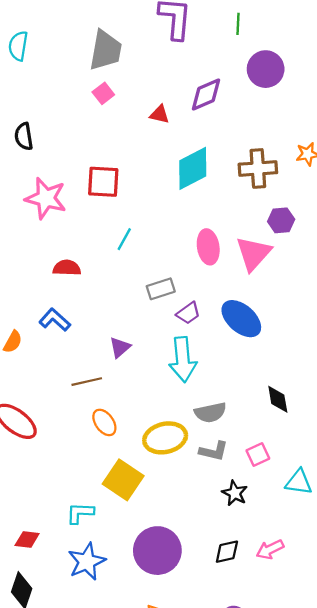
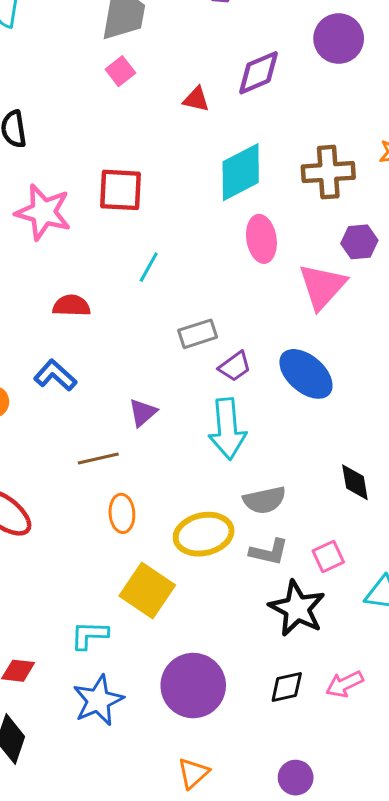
pink ellipse: (208, 247) -> (261, 239), moved
orange ellipse: (104, 422) -> (122, 513), turned 32
black star: (235, 493) -> (297, 608), size x1.6

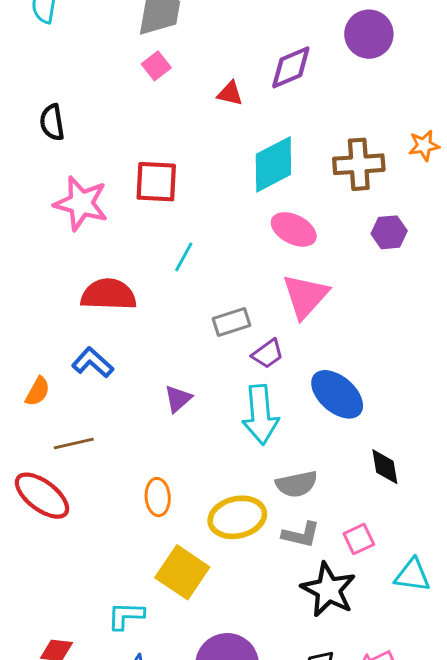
pink ellipse: (261, 239) -> (294, 229), turned -54
pink triangle: (322, 286) -> (305, 296), moved
red semicircle: (72, 306) -> (109, 295), size x1.5
blue ellipse: (306, 374) -> (337, 394), moved
brown line: (98, 458) -> (74, 444), moved

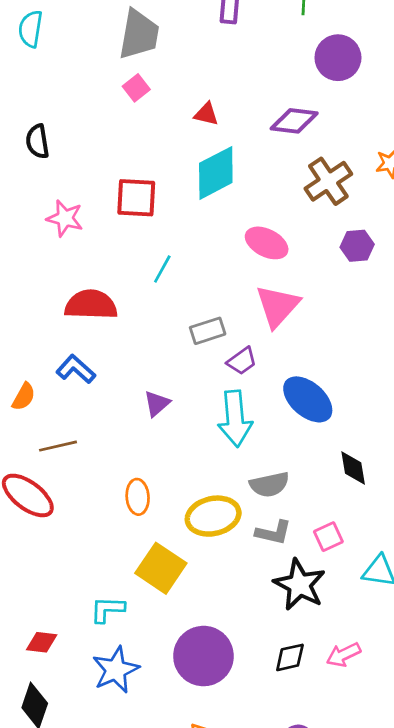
purple diamond: (291, 67) -> (294, 121), moved, turned 30
cyan diamond: (273, 164) -> (216, 173), moved
brown cross: (359, 164) -> (328, 181), turned -30
pink star: (81, 203) -> (65, 218), size x0.7

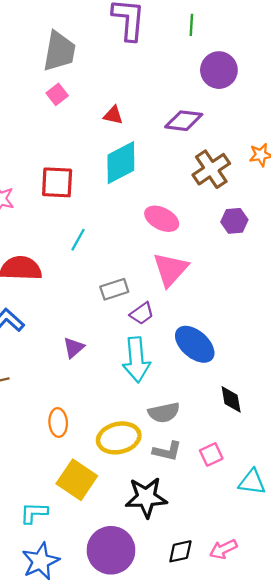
black star: (300, 585) -> (146, 497), moved, turned -30

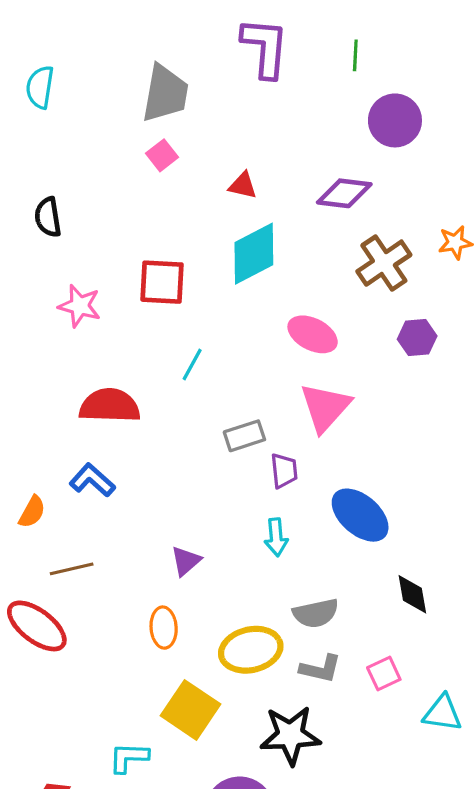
purple trapezoid: (142, 313) -> (284, 471), turned -60
purple triangle: (74, 348) -> (186, 561), moved
cyan arrow: (136, 360) -> (276, 537), size x0.6

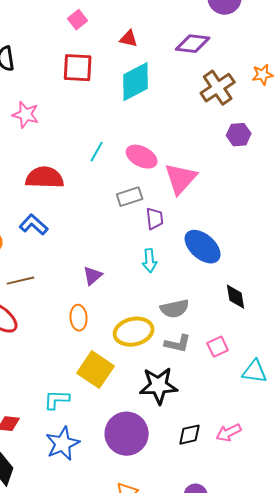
red square: (162, 282) -> (78, 68), moved
pink ellipse: (313, 334) -> (142, 157), moved

